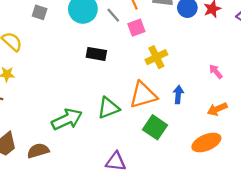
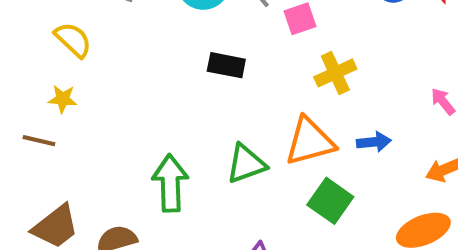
blue arrow: (178, 95) -> (374, 142), turned 78
green arrow: (67, 119) -> (170, 183), turned -68

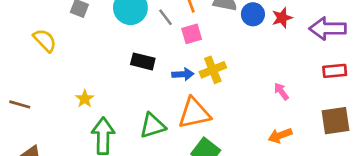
yellow star: (63, 99) -> (85, 99), moved, turned 30
blue arrow: (374, 142) -> (183, 74), moved

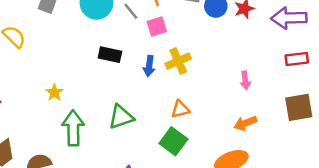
blue arrow: (183, 74) -> (149, 66), turned 102
pink arrow: (281, 91) -> (245, 80), turned -150
orange triangle: (194, 113) -> (180, 109), moved, size x0.6

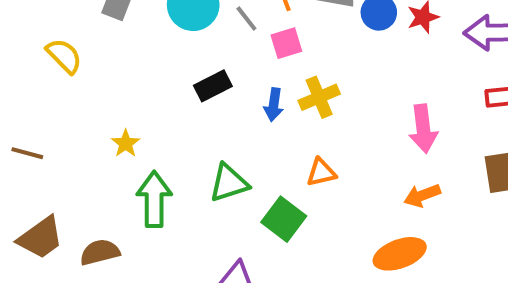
black rectangle: (110, 55) -> (213, 86), turned -40
pink arrow: (245, 80) -> (423, 129), size x1.6
green square: (173, 141) -> (284, 219), moved

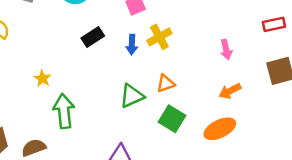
pink arrow: (423, 129) -> (226, 50), size x0.7
green triangle: (229, 183) -> (132, 96), moved
green square: (284, 219) -> (172, 119), moved

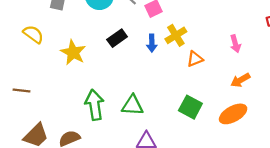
yellow star: (42, 78) -> (73, 52), moved, size x1.6
orange triangle: (166, 83) -> (195, 59), moved
green triangle: (132, 96) -> (132, 105), moved, turned 30

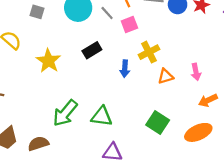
blue arrow: (152, 43) -> (125, 69), moved
pink arrow: (235, 44) -> (196, 72), moved
green arrow: (95, 105) -> (65, 113), turned -136

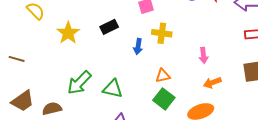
yellow cross: (149, 52) -> (162, 33), turned 30
orange triangle: (166, 76) -> (163, 76), moved

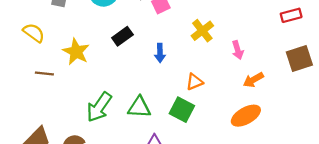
yellow cross: (162, 33) -> (202, 31), moved, turned -36
brown line: (17, 59) -> (44, 73), moved
green square: (164, 99) -> (182, 110), moved

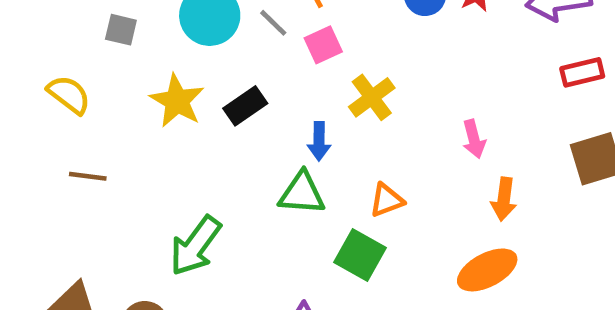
yellow cross: (202, 31) -> (372, 97), moved
yellow star: (76, 52) -> (177, 101), moved
orange arrow: (253, 80) -> (504, 199), turned -54
green triangle: (139, 107) -> (302, 193), moved

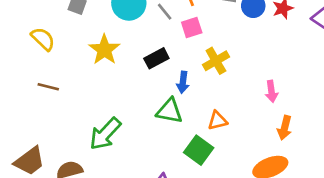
black rectangle: (245, 106) -> (156, 58), moved

